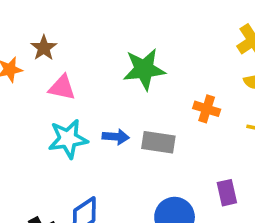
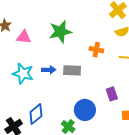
pink triangle: (62, 88) -> (24, 37), moved
cyan star: (68, 139) -> (23, 74), turned 30

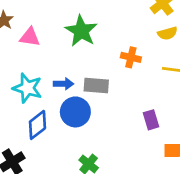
green star: (60, 32) -> (81, 31), turned -30
blue circle: (85, 110) -> (75, 112), moved
blue diamond: (36, 114) -> (37, 125), moved

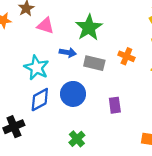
blue arrow: (64, 84) -> (68, 53), moved
gray rectangle: (96, 86) -> (94, 63), moved
purple rectangle: (151, 120) -> (115, 105), moved

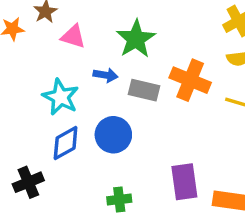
orange cross: (126, 56) -> (190, 80), size x1.6
purple rectangle: (115, 105) -> (184, 182), moved, size x1.5
green cross: (77, 139) -> (119, 199), turned 35

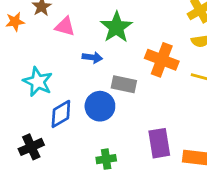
gray rectangle: (144, 90) -> (124, 84), moved
cyan star: (61, 97) -> (38, 82), moved

